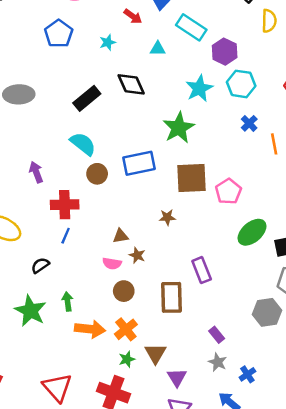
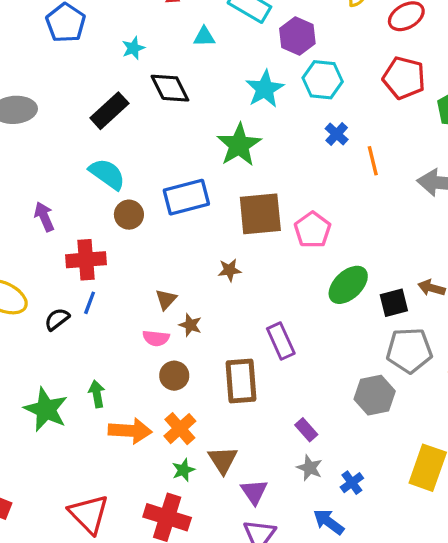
cyan star: (108, 42) -> (133, 48), moved
brown triangle: (121, 236) -> (166, 299), turned -35
black semicircle: (40, 265) -> (57, 319), moved

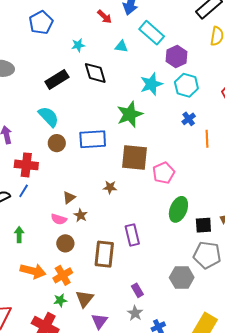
green ellipse: (348, 285) -> (178, 209), turned -35
green arrow: (97, 394) -> (19, 235), moved

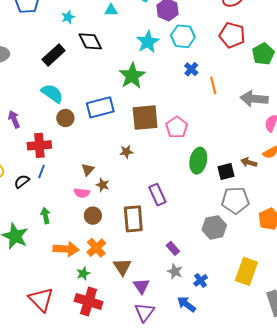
green star: (60, 300) -> (83, 273), moved

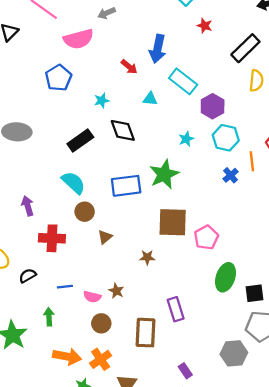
cyan star: (148, 42) -> (186, 139), size x0.6
orange line: (213, 85) -> (252, 161), moved
blue rectangle: (100, 107) -> (126, 186), moved
brown triangle: (88, 169) -> (105, 237), moved
blue line: (42, 171) -> (65, 287), moved, turned 56

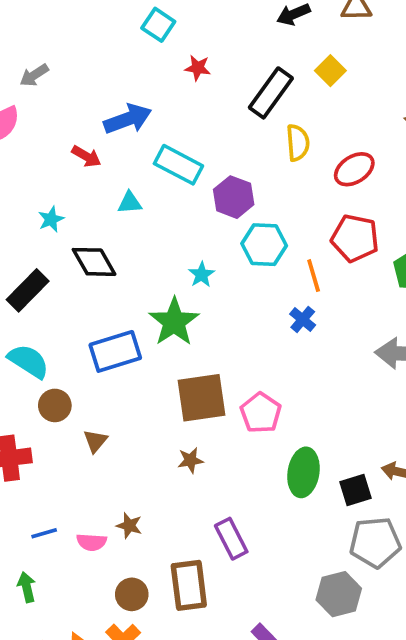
blue arrow: (158, 49) -> (128, 119), turned -112
cyan star: (186, 139) -> (202, 275), moved
blue cross: (231, 175) -> (303, 319), moved
brown star: (147, 257) -> (190, 460), moved
brown circle: (101, 323) -> (132, 594), moved

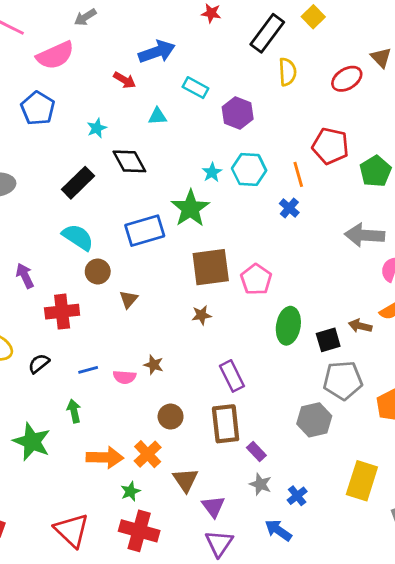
cyan rectangle: (178, 165) -> (195, 88), size x0.7
red ellipse: (354, 169) -> (347, 79), moved
cyan hexagon: (264, 245) -> (249, 169), moved
brown rectangle: (189, 585) -> (226, 424), moved
brown circle: (132, 594) -> (171, 417), moved

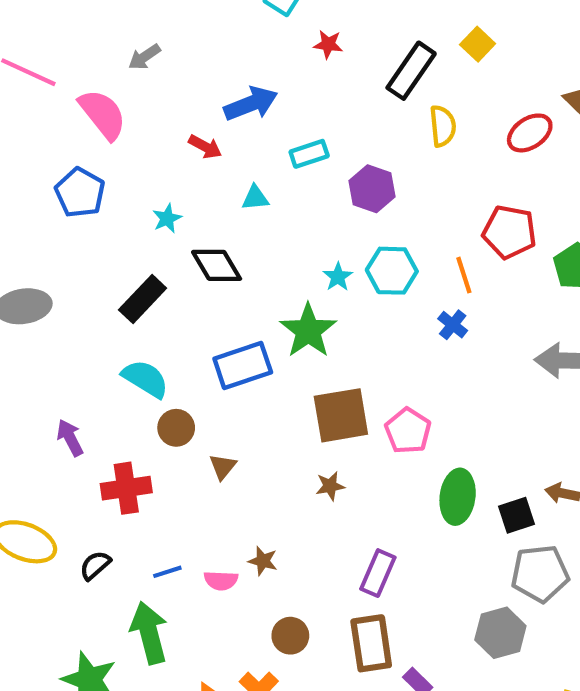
pink semicircle: (55, 55) -> (103, 114), turned -102
cyan rectangle: (195, 88) -> (309, 154), turned -45
purple rectangle: (232, 376) -> (378, 573), turned 52
green arrow: (74, 411) -> (149, 633), size x1.8

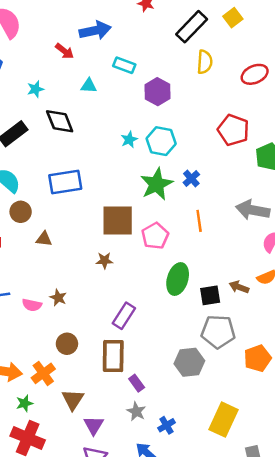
cyan rectangle: (309, 154) -> (124, 65), turned 30
orange line: (464, 275) -> (199, 221), moved
green star: (308, 331) -> (156, 184), moved
brown triangle: (223, 467) -> (44, 239), turned 49

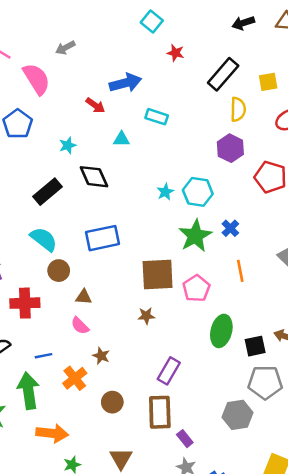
yellow square: (233, 18) -> (268, 82), moved, turned 30
purple hexagon: (157, 92) -> (230, 148), moved
pink semicircle: (32, 305) -> (80, 326), moved, turned 36
orange cross: (43, 373) -> (75, 378), moved

